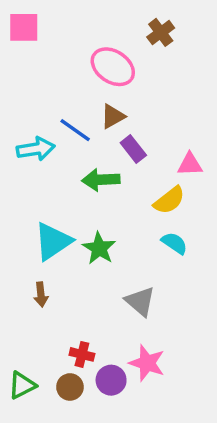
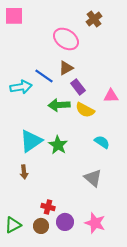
yellow semicircle: (169, 200) -> (85, 110), moved, turned 66
gray triangle: (140, 301) -> (93, 178), moved
pink star: (147, 363) -> (95, 223), moved

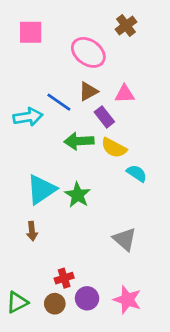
pink square: (14, 16) -> (31, 32), moved
pink triangle: (111, 96) -> (125, 94), moved
cyan semicircle: (102, 142) -> (137, 173), moved
red cross: (48, 207) -> (64, 278), turned -32

